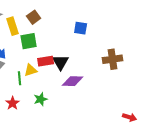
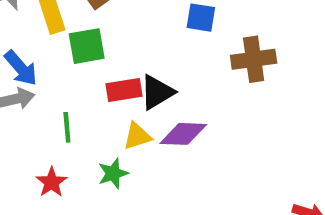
brown cross: (113, 59) -> (254, 59), moved
black triangle: (61, 62) -> (157, 92), turned 30
yellow triangle: (31, 70) -> (137, 136), moved

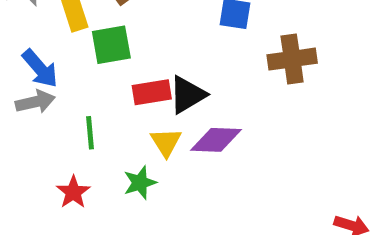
yellow triangle: (137, 136) -> (166, 142), turned -44

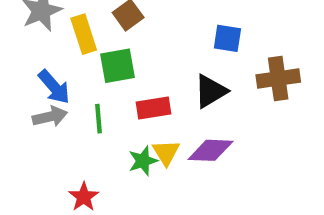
black triangle: (187, 95) -> (211, 91), moved
green line: (90, 133) -> (99, 119), moved
green star: (140, 183) -> (143, 161), moved

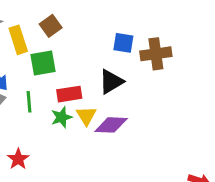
brown cross: (278, 78) -> (156, 54), moved
yellow triangle: (166, 152) -> (86, 116), moved
green star: (143, 161) -> (62, 117), moved

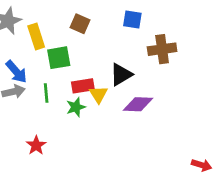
brown square: (51, 26) -> (80, 24), moved, turned -30
blue square: (123, 43) -> (132, 19), moved
yellow triangle: (86, 116) -> (98, 94), moved
purple diamond: (111, 125) -> (138, 104), moved

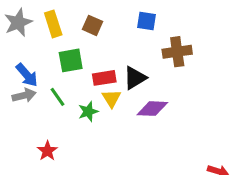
yellow rectangle: (36, 36) -> (53, 24), moved
red rectangle: (83, 86) -> (104, 78), moved
green line: (46, 93) -> (58, 97), turned -30

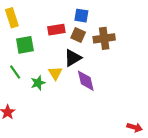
brown square: (93, 25) -> (78, 35), moved
red rectangle: (104, 78) -> (56, 30), moved
purple diamond: (152, 109) -> (86, 81), turned 75

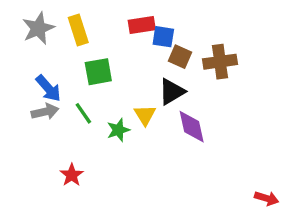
blue square: (81, 16) -> (163, 37), moved
red rectangle: (56, 30) -> (142, 25), moved

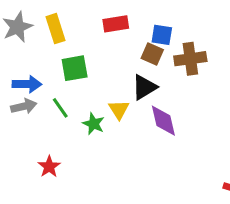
blue square: (163, 37) -> (162, 35), moved
blue arrow: (48, 88) -> (27, 84), turned -48
green star: (118, 130) -> (94, 124), turned -30

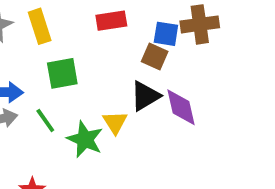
brown cross: (190, 59) -> (200, 24), moved
purple diamond: (163, 121) -> (181, 107), moved
green star: (94, 124) -> (85, 139), size x1.4

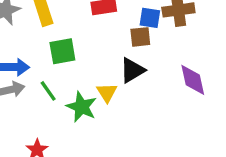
brown square: (155, 56) -> (140, 37), turned -30
purple diamond: (181, 107) -> (193, 80), moved

